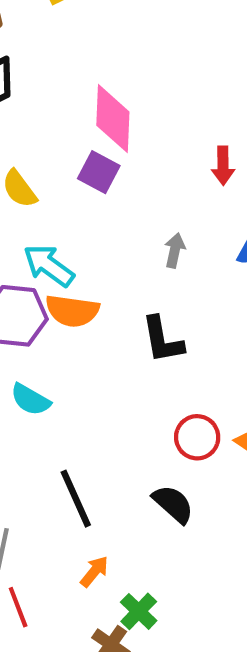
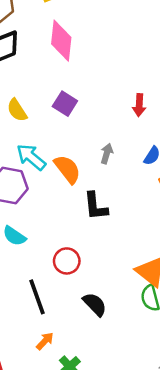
pink diamond: (113, 119) -> (61, 41), moved
orange semicircle: (72, 311) -> (67, 169), moved, turned -140
red circle: (197, 437) -> (67, 261), moved

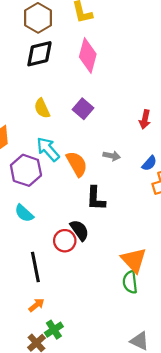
gray arrow: (107, 154) -> (112, 156), turned 77
black semicircle: (95, 304) -> (79, 230), moved

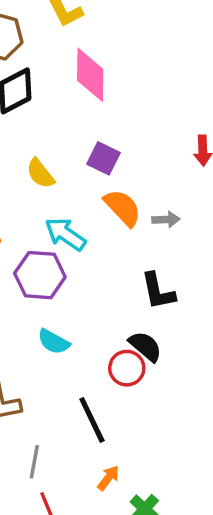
orange semicircle: (77, 164) -> (123, 208), moved

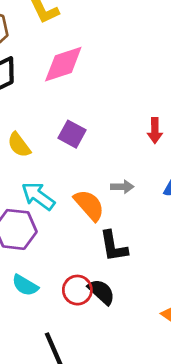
pink diamond: (90, 75) -> (63, 64), turned 69
orange semicircle: (123, 208) -> (89, 205), moved
red circle: (127, 368) -> (77, 290), moved

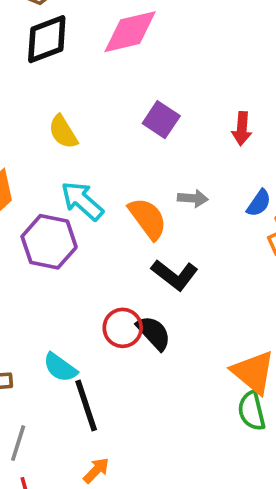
purple square: (72, 134) -> (161, 120), moved
black L-shape: (113, 246) -> (175, 275), turned -48
cyan semicircle: (25, 285) -> (60, 367), moved

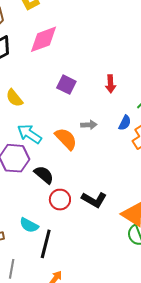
black L-shape: (175, 275) -> (94, 200), moved
black semicircle: (154, 333) -> (44, 175), moved
black line: (86, 405) -> (46, 244), turned 40

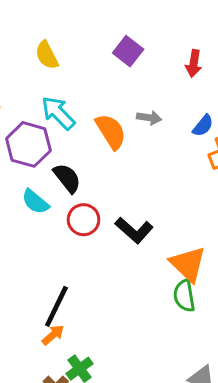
cyan semicircle: (29, 225) -> (35, 202), moved
black line: (46, 244) -> (56, 306), moved

